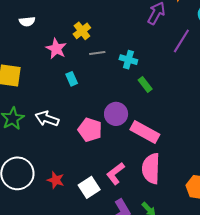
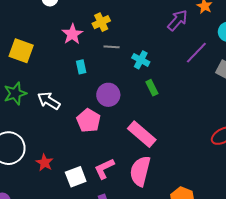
purple circle: (116, 114) -> (108, 95), moved

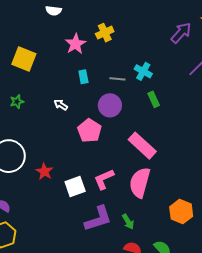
gray line: (112, 47) -> (117, 79), moved
green star: (15, 93) -> (17, 102), size x0.6
white arrow: (49, 101) -> (61, 105), moved, size x0.6

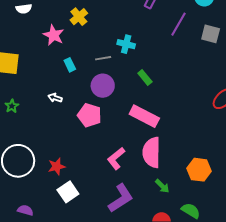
green rectangle: (154, 99) -> (145, 77), moved
red star: (44, 172) -> (57, 166), turned -30
white square: (75, 186) -> (68, 192), moved
green arrow: (128, 222) -> (162, 186), moved

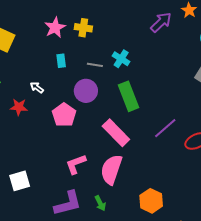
yellow cross: (79, 17) -> (83, 28), moved, turned 30
purple line: (178, 24) -> (165, 128), moved
green rectangle: (145, 77) -> (129, 96), size x1.8
red star: (57, 166) -> (19, 107), moved
green arrow: (162, 186) -> (100, 203), moved

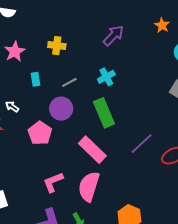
purple arrow: (161, 22) -> (113, 35), moved
pink star: (55, 28) -> (15, 51), moved
cyan cross: (121, 59) -> (106, 77), moved, turned 30
gray line: (95, 65) -> (69, 82), turned -35

